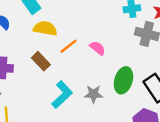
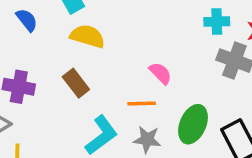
orange line: (68, 46) -> (142, 103), moved, turned 30

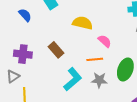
yellow semicircle: (87, 36) -> (82, 23), moved

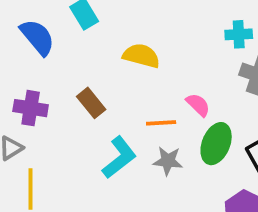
blue semicircle: (25, 15) -> (37, 37), size x1.5
pink semicircle: (105, 41) -> (198, 105), moved

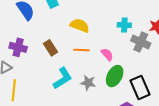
cyan cross: (239, 34) -> (124, 25), moved
orange line: (161, 123) -> (82, 50), moved

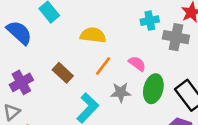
purple cross: (18, 47) -> (21, 82), turned -30
orange line: (82, 50) -> (103, 66), turned -42
gray star: (88, 83) -> (121, 92), moved

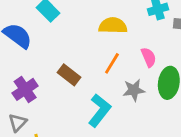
yellow semicircle: (93, 35) -> (113, 26), moved
pink semicircle: (137, 64) -> (149, 57), turned 36

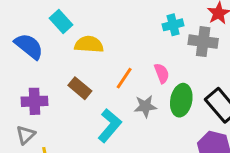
yellow semicircle: (113, 26) -> (89, 44), moved
purple cross: (25, 89) -> (35, 101), turned 30

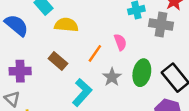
pink semicircle: (162, 73) -> (120, 42), moved
gray star: (145, 106) -> (112, 77), turned -30
gray triangle: (26, 135) -> (12, 99), turned -35

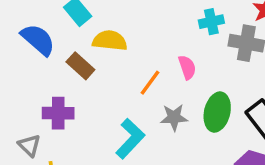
brown rectangle: (58, 61) -> (80, 66), moved
purple cross: (20, 71) -> (58, 113), moved
gray star: (112, 77) -> (174, 117), turned 30

